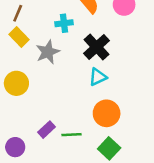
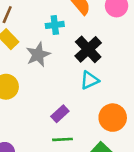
orange circle: (107, 113) -> (113, 118), moved
purple rectangle: (46, 130) -> (60, 114), moved

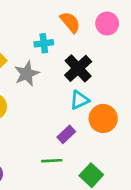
purple rectangle: (60, 114) -> (66, 134), moved
orange circle: (113, 118) -> (103, 118), moved

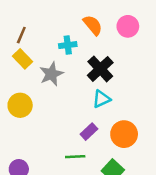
orange circle: (103, 118) -> (124, 134), moved

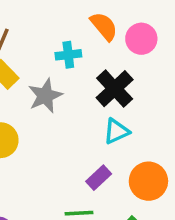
pink circle: (128, 26) -> (141, 39), moved

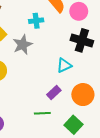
black cross: (115, 89) -> (82, 40), moved, turned -30

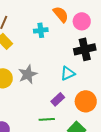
black cross: (82, 40) -> (85, 49), turned -30
gray star: (23, 45) -> (28, 74), moved

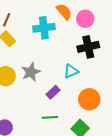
cyan cross: (41, 30) -> (44, 28), size x1.5
purple rectangle: (58, 99) -> (53, 92), moved

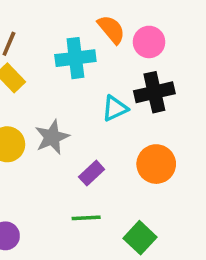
cyan triangle: (71, 71) -> (115, 108), moved
orange circle: (89, 99) -> (156, 164), moved

